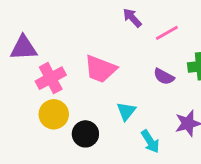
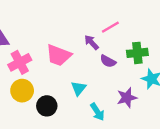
purple arrow: (132, 18) -> (91, 42), moved

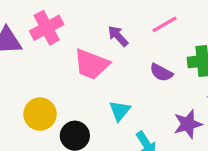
purple arrow: (91, 42) -> (118, 36), moved
pink cross: (20, 62) -> (47, 28), moved

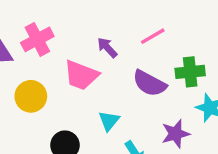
purple semicircle: (161, 73) -> (150, 83), size x1.5
yellow circle: (40, 114) -> (31, 96), moved

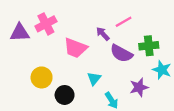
purple arrow: (107, 48) -> (103, 34), moved
yellow circle: (31, 96) -> (42, 77), moved

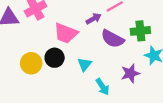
purple arrow: (103, 34) -> (94, 19), turned 104
black circle: (65, 95) -> (55, 58), moved

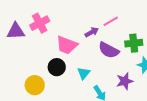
yellow circle: (31, 63) -> (35, 85), moved

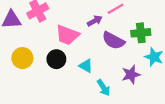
cyan triangle: (84, 73) -> (86, 66), turned -40
yellow circle: (35, 85) -> (22, 58), moved

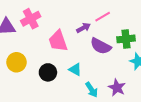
pink trapezoid: (67, 35) -> (58, 41), turned 50
black circle: (56, 59) -> (48, 72), moved
purple star: (131, 75) -> (117, 88), moved, turned -30

